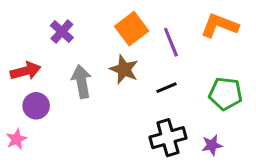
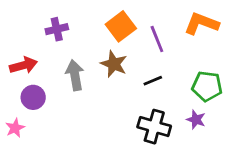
purple cross: (62, 32) -> (57, 29), turned 35
black cross: (168, 138) -> (154, 127), turned 32
purple star: (212, 145) -> (196, 120), moved, turned 30

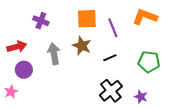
orange square: (121, 26) -> (87, 19), turned 35
purple cross: (57, 29) -> (41, 21), turned 35
purple star: (196, 120) -> (141, 97), moved
black cross: (154, 127) -> (111, 91), turned 35

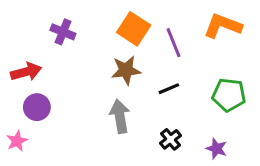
orange square: (87, 19) -> (134, 29), turned 35
brown star: (82, 46) -> (126, 70), turned -30
gray arrow: (54, 54) -> (120, 116), moved
black cross: (111, 91) -> (170, 139), size x0.6

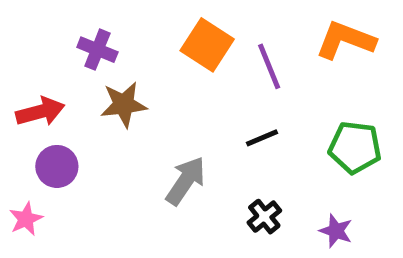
brown star: (126, 70) -> (124, 104), moved
gray arrow: (120, 116) -> (186, 181), turned 44

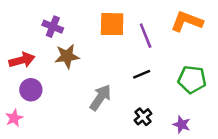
orange square: (207, 45) -> (112, 24), turned -32

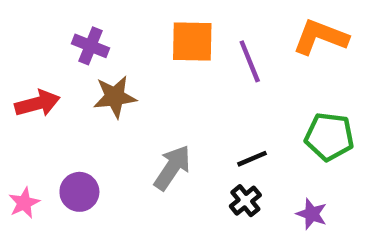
black line: (142, 74) -> (252, 159), moved
purple circle: (31, 90) -> (79, 192), moved

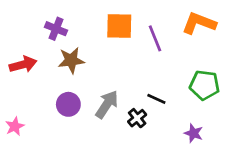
black line: (252, 159) -> (156, 99), turned 48
purple circle: (79, 192) -> (68, 104), moved
black cross: (245, 201) -> (137, 118), moved

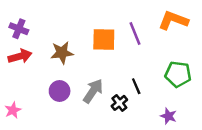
orange square: (119, 26) -> (104, 40), moved
purple cross: (56, 29) -> (19, 29), moved
black line: (156, 99) -> (136, 86), turned 42

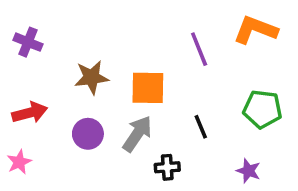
orange square: (104, 40) -> (148, 88), moved
red arrow: (20, 56) -> (30, 113), moved
black cross: (119, 103) -> (167, 167), moved, turned 35

